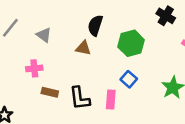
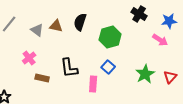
brown triangle: (83, 48) -> (56, 26), moved
pink cross: (34, 68) -> (29, 58), turned -32
black L-shape: (80, 98) -> (69, 68), moved

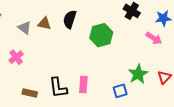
blue square: (108, 67) -> (120, 91), moved, turned 32
black L-shape: (69, 68) -> (58, 88), moved
brown rectangle: (42, 78) -> (30, 93), moved

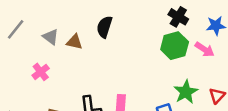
brown triangle: (44, 24) -> (74, 42), moved
green hexagon: (101, 35) -> (175, 46), moved

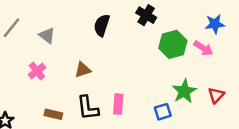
black cross: (178, 17) -> (146, 15), moved
brown triangle: (74, 42) -> (83, 70), moved, turned -30

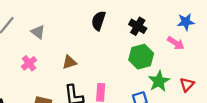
black cross: (146, 15) -> (138, 26), moved
black semicircle: (102, 25) -> (98, 21), moved
green hexagon: (173, 44) -> (141, 57), moved

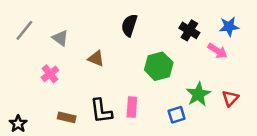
black cross: (138, 26) -> (189, 30), moved
green hexagon: (141, 57) -> (159, 66), moved
brown triangle: (69, 62) -> (96, 59), moved, turned 40

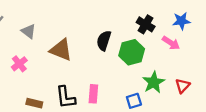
black semicircle: (129, 25) -> (104, 41), moved
brown triangle: (96, 59) -> (61, 50), size x1.5
green hexagon: (159, 66) -> (132, 52), moved

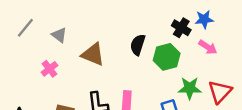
blue star: (181, 21) -> (204, 19), moved
green star: (154, 82) -> (190, 88), turned 30
red triangle: (183, 86) -> (220, 92), size x1.5

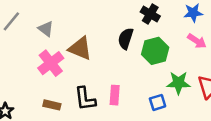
black cross: (181, 28) -> (150, 14), moved
pink cross: (50, 69) -> (51, 63), moved, size x1.5

